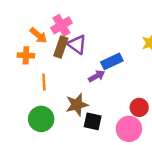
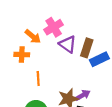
brown rectangle: (61, 47) -> (87, 48), moved
purple arrow: (97, 76) -> (83, 95), moved

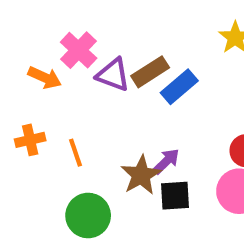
brown rectangle: (87, 48) -> (150, 72), turned 54
orange cross: (22, 55) -> (30, 140), moved

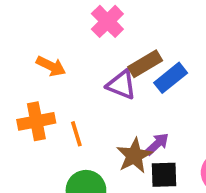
pink cross: (79, 50) -> (107, 21), moved
purple triangle: (113, 75) -> (121, 85), moved
orange cross: (30, 140) -> (36, 121), size x1.4

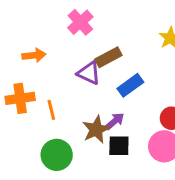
orange arrow: (51, 66) -> (34, 55), turned -35
blue rectangle: (171, 78) -> (130, 85), moved

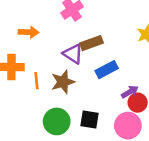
purple arrow: (115, 121) -> (130, 92), moved
brown star: (96, 129) -> (63, 82), moved
green circle: (57, 155) -> (57, 121), moved

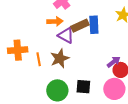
orange arrow: (29, 32) -> (55, 21), moved
blue rectangle: (107, 70) -> (94, 25), moved, turned -60

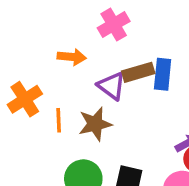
orange arrow: (55, 21) -> (72, 57), moved
orange cross: (18, 50) -> (25, 99), turned -36

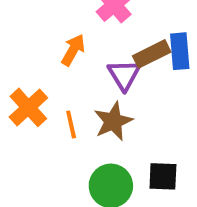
orange arrow: (72, 57) -> (73, 50), turned -56
purple triangle: (111, 86) -> (124, 75), turned 32

